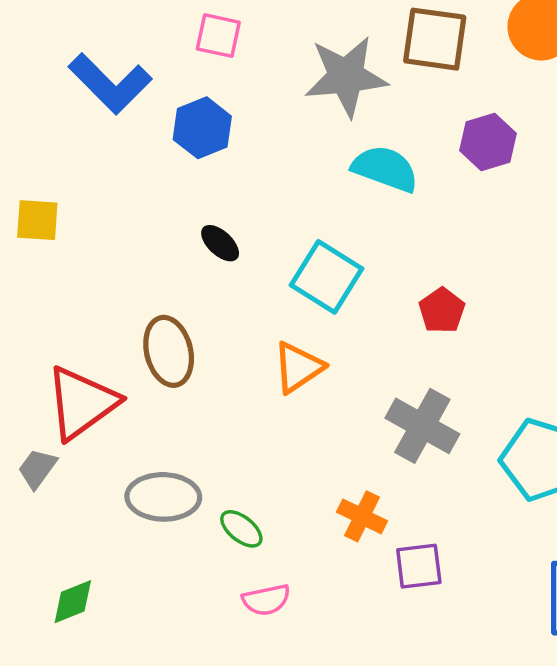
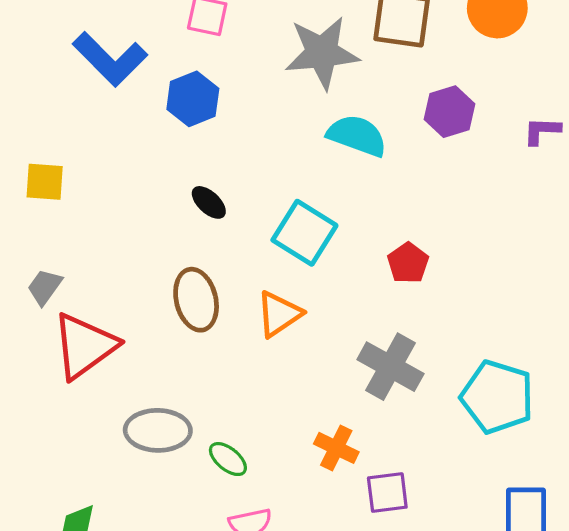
brown ellipse: (169, 351) -> (196, 300), moved
gray trapezoid: (37, 469) -> (45, 287), moved

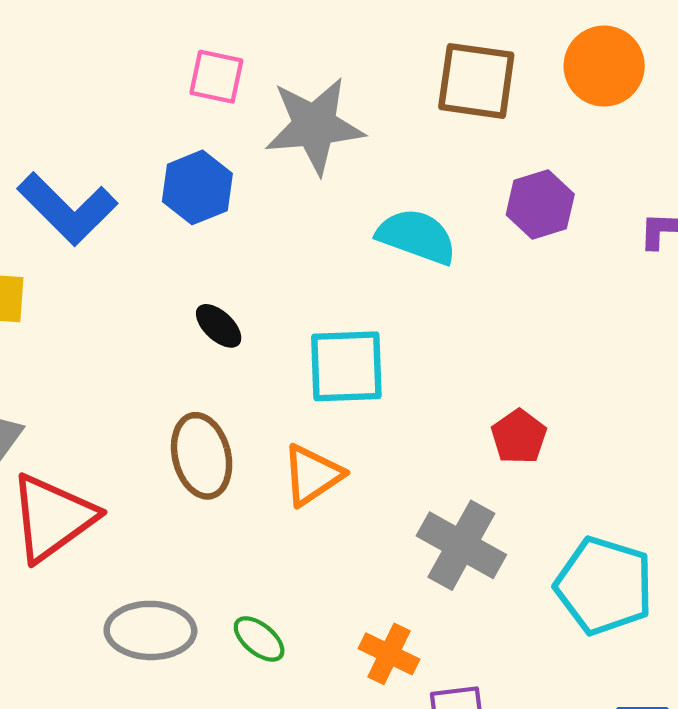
gray star: (322, 53) -> (314, 126), moved
blue L-shape: (110, 59) -> (67, 209), moved
cyan square: (304, 233) -> (346, 366), turned -34
red pentagon: (408, 263) -> (519, 437), moved
green ellipse: (228, 459) -> (259, 639), moved

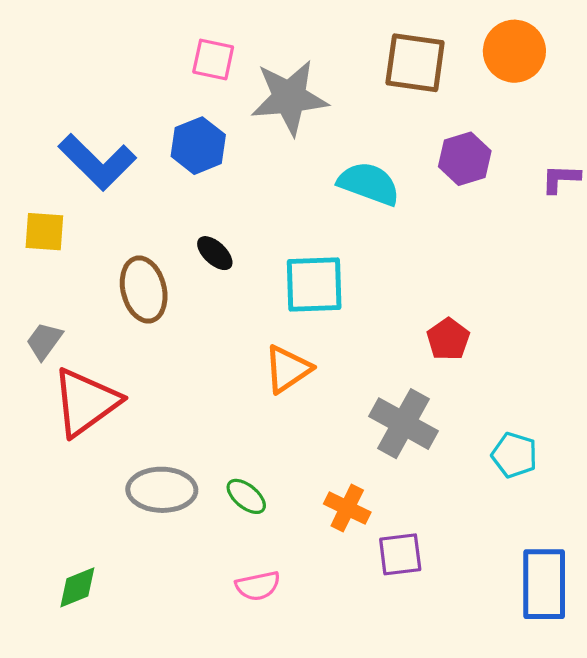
brown ellipse: (202, 456) -> (144, 290), moved
cyan pentagon: (604, 586) -> (514, 455), size x0.6

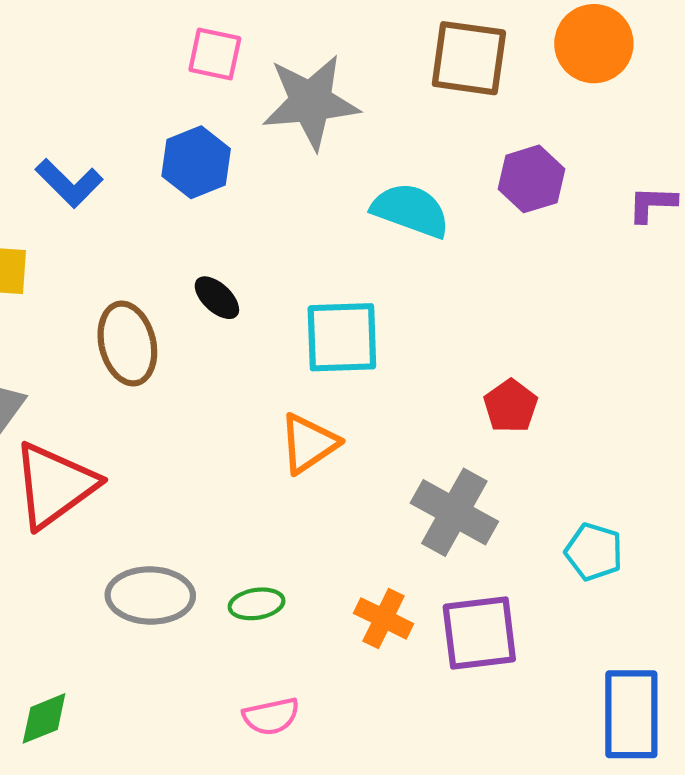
blue L-shape: (97, 162) -> (69, 183), size x0.7
green ellipse: (246, 496) -> (257, 604), turned -48
purple square: (400, 554) -> (479, 633), moved, size x1.4

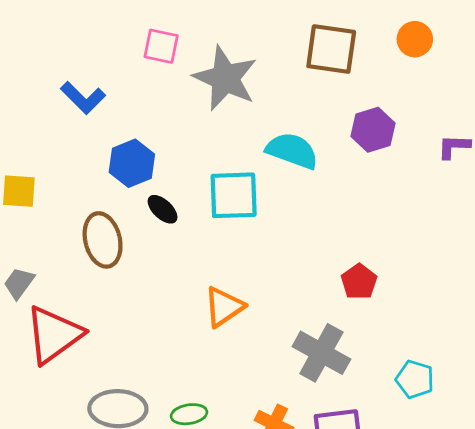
orange circle: (594, 44) -> (415, 39), size x0.7
gray star: (311, 102) -> (225, 78), turned 30
blue hexagon: (196, 162) -> (132, 163), moved
blue L-shape: (69, 183) -> (83, 98), moved
cyan square: (342, 337) -> (234, 195), moved

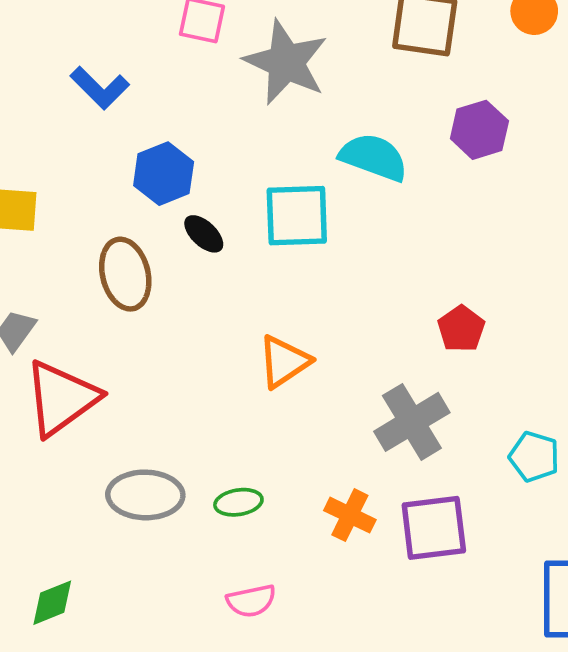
gray cross: (321, 353) -> (412, 422), turned 30

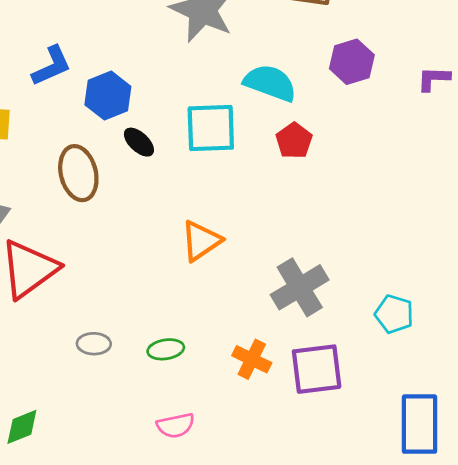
blue L-shape: (100, 88) -> (52, 66), moved, turned -69
red pentagon: (461, 329) -> (294, 141), moved
gray ellipse: (145, 495) -> (94, 344), size x0.6

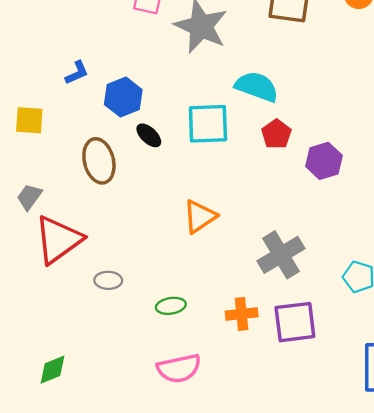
purple hexagon: (352, 62) -> (324, 161), moved
blue L-shape: (52, 66) -> (77, 73), size x0.7
gray ellipse: (94, 344) -> (108, 280), moved
orange cross: (252, 359) -> (242, 314), turned -32
pink semicircle: (176, 425) -> (179, 368), size x1.4

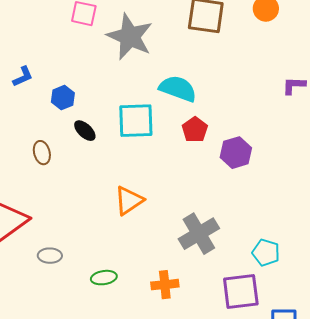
blue hexagon: (123, 97) -> (63, 98), size x0.7
brown ellipse: (99, 161) -> (42, 153), size x0.6
purple square: (295, 322) -> (241, 292), moved

